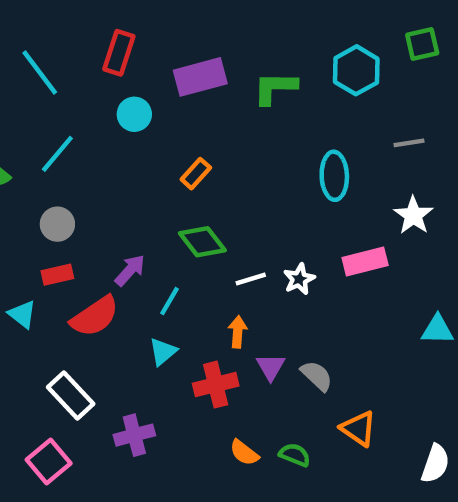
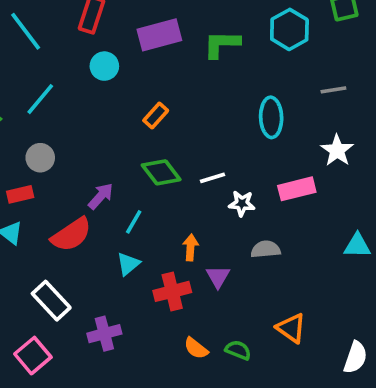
red rectangle: (57, 275) -> (20, 194), moved
white line: (251, 279) -> (212, 178), moved
white star: (299, 279) -> (242, 203), turned 30
gray semicircle: (317, 376) -> (266, 249), moved, turned -48

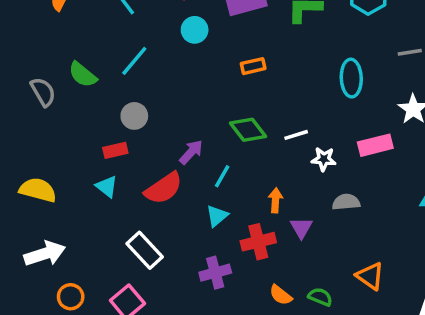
orange rectangle: (156, 116) -> (253, 66), moved, turned 35
purple cross: (104, 334) -> (215, 273), moved

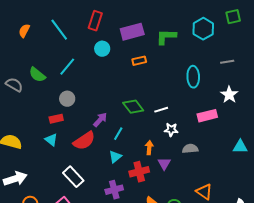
orange rectangle: (253, 66) -> (139, 61), moved
gray semicircle: (43, 92) -> (14, 85), turned -30
white star: (324, 159) -> (171, 130), moved

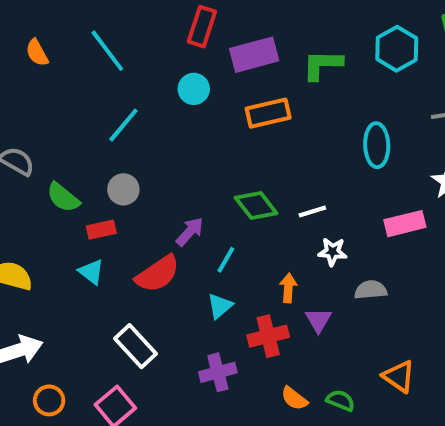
red rectangle: (95, 21) -> (202, 27), moved
orange semicircle: (24, 31) -> (37, 53), turned -56
orange rectangle: (139, 61) -> (268, 113), size x1.5
green semicircle: (37, 75) -> (63, 197), moved

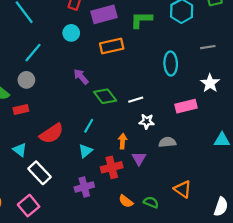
gray circle: (123, 189) -> (26, 80), moved
purple arrow: (190, 232) -> (81, 77), moved, turned -84
cyan triangle: (91, 272) -> (20, 150), moved

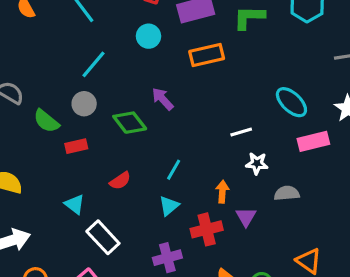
cyan ellipse: (171, 64) -> (291, 102), moved, turned -45
green diamond: (105, 96) -> (130, 123), moved
red semicircle: (52, 133) -> (120, 181), size x0.6

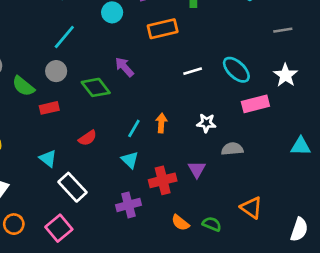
white line: (241, 132) -> (193, 71), moved
orange arrow: (222, 192) -> (161, 123), moved
cyan triangle: (169, 206) -> (130, 160), turned -36

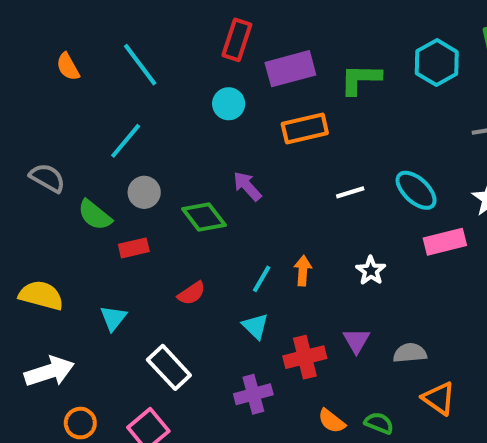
cyan line: (64, 37) -> (126, 141), moved
white star: (206, 123) -> (371, 271), turned 30
gray semicircle: (232, 149) -> (410, 353), moved
cyan triangle: (48, 158) -> (113, 318), moved, turned 30

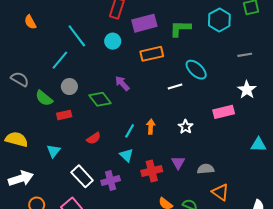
cyan line: (140, 65) -> (77, 36), moved
cyan ellipse: (416, 190) -> (196, 70), moved
purple cross: (253, 394) -> (111, 181), moved

